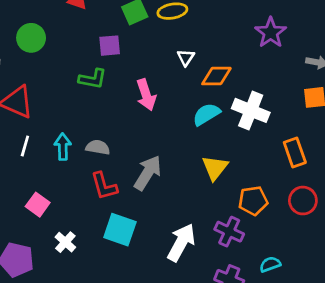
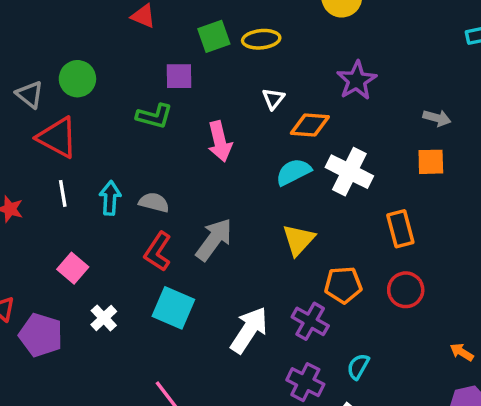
purple star: (271, 33) -> (357, 80), moved
green circle: (31, 38) -> (77, 79), moved
white line: (25, 146) -> (63, 193), turned -30
red L-shape: (104, 186) -> (158, 252), turned 44
cyan semicircle: (270, 264) -> (358, 366), turned -45

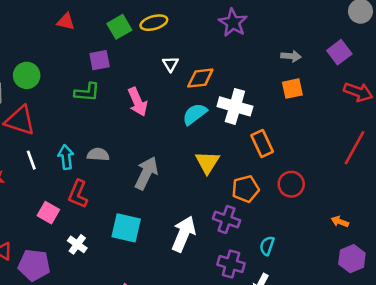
purple star: (357, 80) -> (233, 23), moved
orange rectangle: (400, 229) -> (262, 144), moved
red L-shape: (158, 252) -> (78, 194), moved

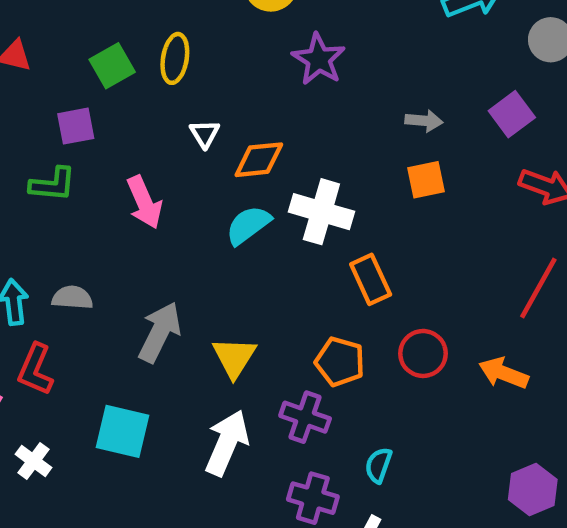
yellow ellipse: (154, 23) -> (175, 58), turned -65
yellow triangle: (207, 162) -> (234, 357), moved
orange pentagon: (245, 189) -> (340, 362), turned 30
orange arrow: (340, 222) -> (504, 373), moved, size x1.5

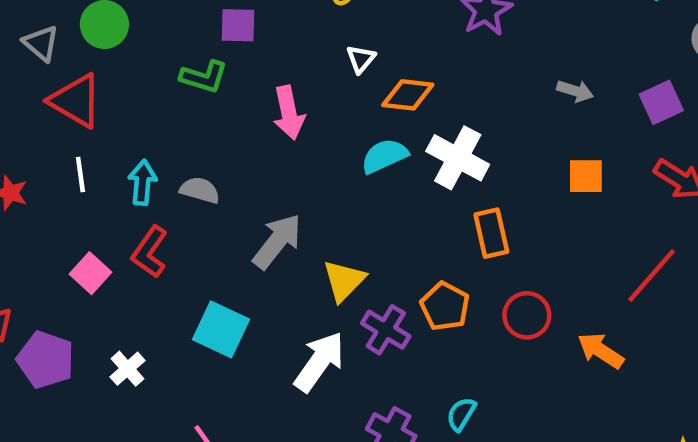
orange square: (426, 180) -> (586, 176), moved
purple cross: (305, 417) -> (386, 330), moved
white cross: (33, 461) -> (127, 369), moved

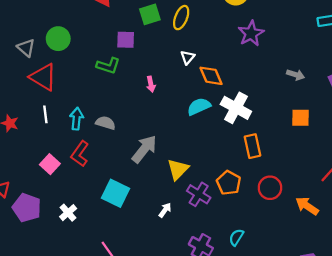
orange diamond: (408, 95) -> (211, 76), turned 60
pink arrow: (289, 113) -> (151, 84), size x0.6
white arrow: (319, 362) -> (165, 210), size x0.5

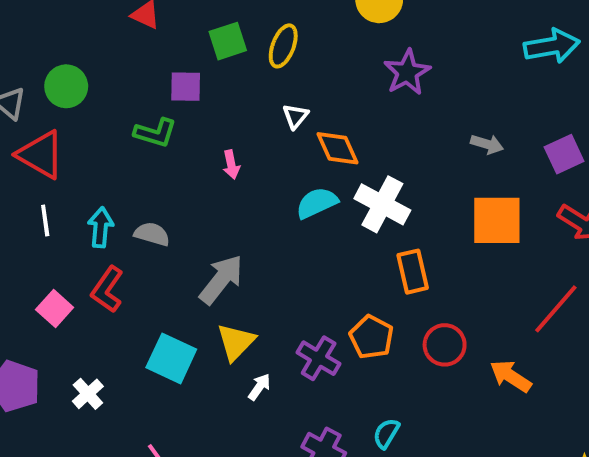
orange square: (301, 118) -> (497, 220), size x1.6
yellow triangle: (178, 169) -> (236, 342), moved

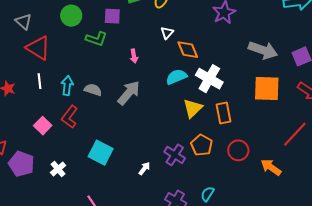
green circle: (66, 86) -> (71, 16), moved
gray arrow: (487, 144) -> (263, 50), size x1.8
gray arrow: (221, 279) -> (129, 93), moved
yellow triangle: (236, 342) -> (193, 108), moved

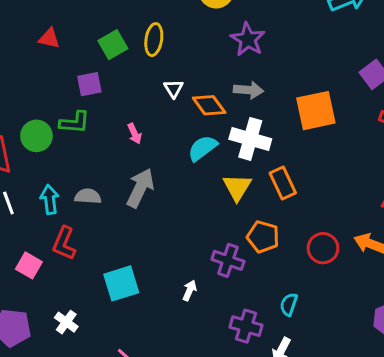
green circle: (71, 16) -> (36, 136), moved
gray arrow: (263, 50) -> (248, 90), moved, size x0.7
orange square: (267, 89) -> (316, 111), moved
red circle: (238, 150) -> (323, 248), moved
cyan square: (101, 153) -> (121, 283), turned -30

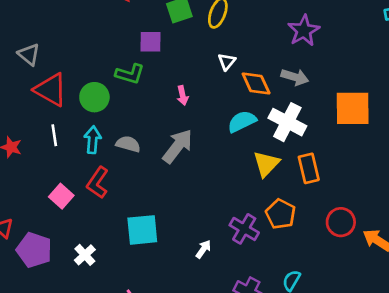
green circle: (36, 136) -> (94, 97), moved
red circle: (323, 248) -> (341, 222), moved

